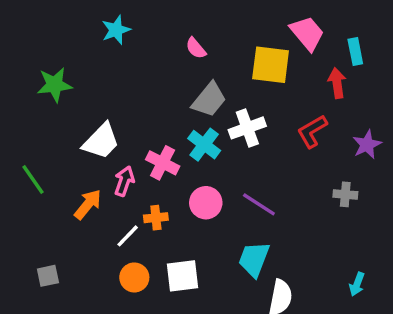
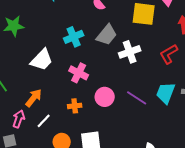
cyan cross: (204, 145) -> (74, 37), moved, turned 30
pink arrow: (124, 181) -> (19, 119), moved
white line: (128, 236) -> (44, 121), moved
cyan trapezoid: (254, 259) -> (166, 93), moved

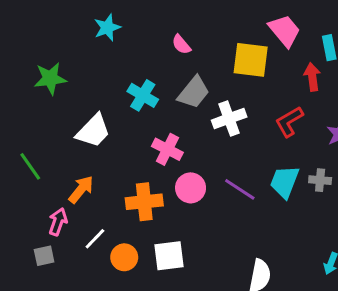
cyan cross: (74, 37) -> (143, 95), turned -36
pink cross: (79, 73) -> (167, 149), moved
orange cross: (75, 106) -> (144, 202), size x1.6
white line: (44, 121) -> (95, 239), moved

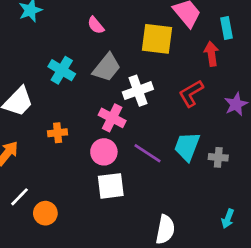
pink cross: (167, 149) -> (112, 118), moved
gray cross: (320, 180) -> (218, 157), moved
orange cross: (144, 202) -> (58, 133), moved, size x0.6
white square: (169, 256) -> (111, 186), moved

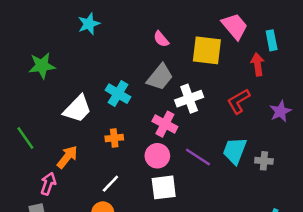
pink semicircle: (96, 25) -> (161, 39), moved
cyan cross: (62, 70) -> (118, 94), moved
white line: (19, 197) -> (110, 184), moved

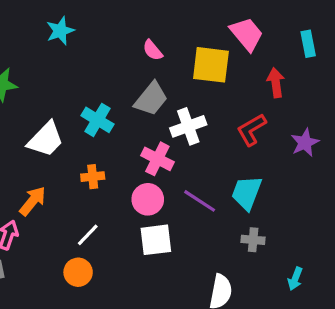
cyan rectangle: (272, 40) -> (308, 44), moved
gray cross: (264, 161) -> (253, 240), moved

